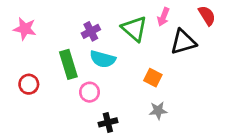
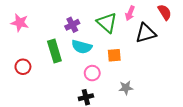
orange square: (153, 78) -> (114, 55), moved, turned -32
pink circle: (89, 92) -> (92, 73), moved

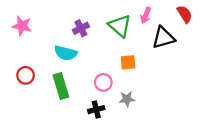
cyan semicircle: (82, 47) -> (66, 53), moved
green rectangle: (54, 51) -> (61, 86), moved
gray star: (126, 88) -> (127, 99), moved

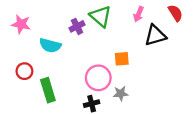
green triangle: (120, 26) -> (100, 16), moved
cyan semicircle: (66, 53) -> (50, 45), moved
pink circle: (103, 82) -> (98, 78), size x1.5
green rectangle: (61, 86) -> (48, 90), moved

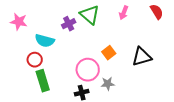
black triangle: (155, 35) -> (142, 57), moved
orange square: (122, 59) -> (109, 53), turned -32
red circle: (24, 71) -> (35, 60), moved

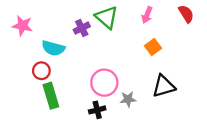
orange square: (109, 53) -> (153, 47), moved
black triangle: (142, 57) -> (164, 86), moved

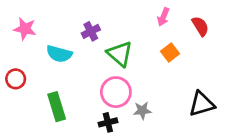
red semicircle: (186, 14) -> (200, 26), moved
green triangle: (107, 17) -> (120, 54), moved
red circle: (41, 71) -> (16, 79), moved
black triangle: (164, 86) -> (202, 104), moved

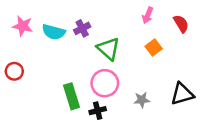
cyan semicircle: (59, 54) -> (54, 32), moved
green rectangle: (57, 107) -> (71, 96), moved
gray star: (142, 111) -> (142, 100), moved

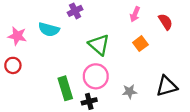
pink star: (23, 26) -> (17, 36), moved
purple cross: (82, 28) -> (75, 11), moved

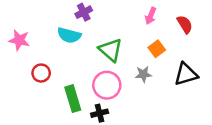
cyan semicircle: (49, 29) -> (69, 35), moved
red circle: (13, 65) -> (41, 73), moved
black triangle: (167, 86) -> (186, 74), moved
gray star: (130, 92) -> (143, 74), moved

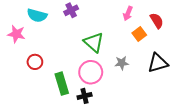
cyan semicircle: (69, 35) -> (37, 15), moved
orange square: (157, 49) -> (139, 34), moved

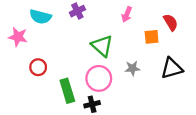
pink arrow: (128, 13) -> (127, 14), moved
orange square: (139, 34) -> (152, 37), turned 32

